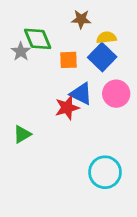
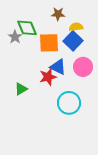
orange square: (68, 60) -> (49, 43), size x1.5
green triangle: (22, 134) -> (21, 89), moved
cyan circle: (105, 172) -> (69, 103), moved

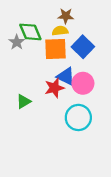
yellow semicircle: (76, 27) -> (60, 31), moved
pink circle: (83, 67) -> (83, 83), moved

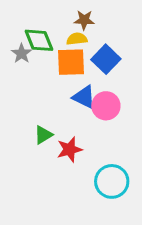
red star: (54, 88) -> (70, 149), moved
green triangle: (24, 102) -> (43, 135), moved
cyan circle: (78, 117) -> (112, 181), moved

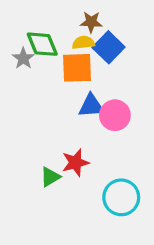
blue square: (106, 59) -> (109, 47), moved
blue triangle: (84, 97) -> (91, 106), turned -30
green triangle: (43, 135) -> (50, 177), moved

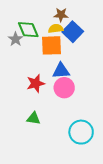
pink circle: (115, 115) -> (64, 88), moved
red star: (75, 163) -> (36, 83), moved
green triangle: (50, 177) -> (34, 118), turned 40

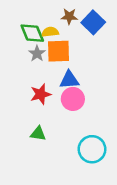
yellow semicircle: (56, 29) -> (50, 32), moved
blue square: (73, 32) -> (93, 22), moved
gray star: (16, 39) -> (37, 53), moved

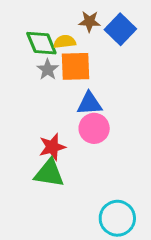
red star: (41, 94) -> (52, 147), moved
green triangle: (38, 134) -> (49, 173), size x1.5
cyan circle: (92, 149) -> (117, 218), moved

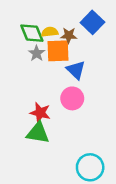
brown star: (89, 21) -> (69, 35), moved
blue triangle: (89, 104) -> (76, 70), moved, turned 48
red star: (52, 147) -> (40, 113), turned 30

